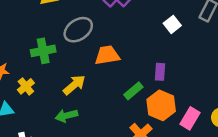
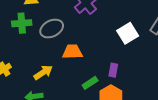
white square: (172, 24) -> (128, 33), size x1.5
green cross: (43, 51) -> (22, 23), moved

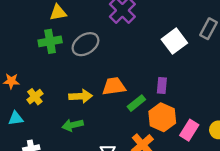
orange trapezoid: (72, 52) -> (114, 86), moved
yellow arrow: (43, 72) -> (81, 96), turned 36

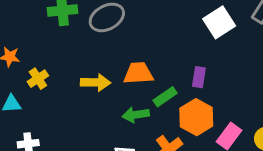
green arrow: (73, 125) -> (136, 115), moved

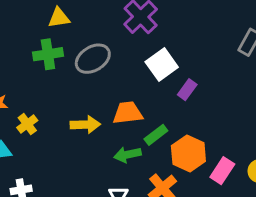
white square: (219, 22) -> (162, 65), moved
purple rectangle: (199, 77) -> (187, 90), moved, turned 30

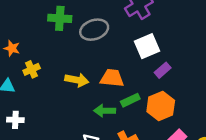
orange hexagon: (188, 154) -> (161, 106), moved

